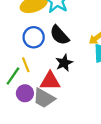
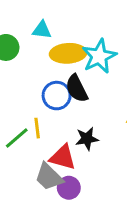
black semicircle: (59, 35) -> (77, 88), moved
purple circle: (25, 93) -> (69, 188), moved

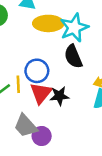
black semicircle: (77, 88) -> (73, 56), moved
blue circle: (57, 96) -> (37, 71), moved
red triangle: (63, 157) -> (41, 93), moved, turned 50

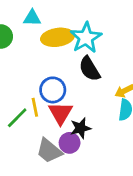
black star: (59, 96) -> (81, 128), moved
purple circle: (42, 136) -> (70, 143), moved

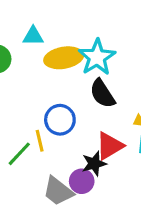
red triangle: (61, 113) -> (110, 146), moved, turned 30

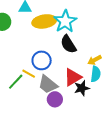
yellow line: (40, 141) -> (29, 74), turned -48
black star: (94, 164) -> (82, 88), moved
gray trapezoid: (58, 191) -> (48, 84), moved

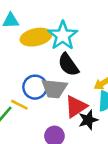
gray trapezoid: (48, 84) -> (54, 89), moved, turned -30

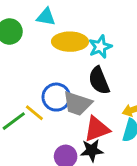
cyan star: (63, 36) -> (100, 47), size x0.7
black star: (88, 120) -> (92, 150), moved

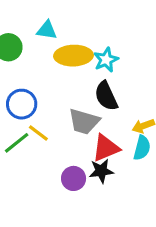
blue circle: (56, 97) -> (22, 104), moved

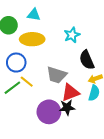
yellow ellipse: (73, 56) -> (32, 39), moved
black semicircle: (106, 96) -> (87, 60), moved
purple circle: (74, 178) -> (49, 112), size x1.5

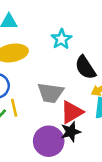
yellow line: (27, 82) -> (14, 108), turned 48

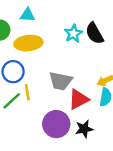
black semicircle: (85, 67) -> (95, 33), moved
black star: (71, 132) -> (84, 129), moved

